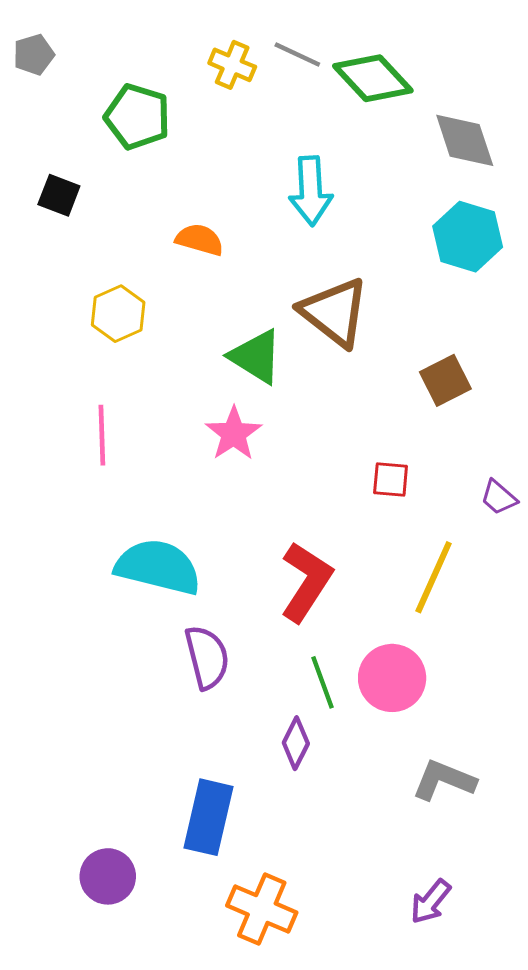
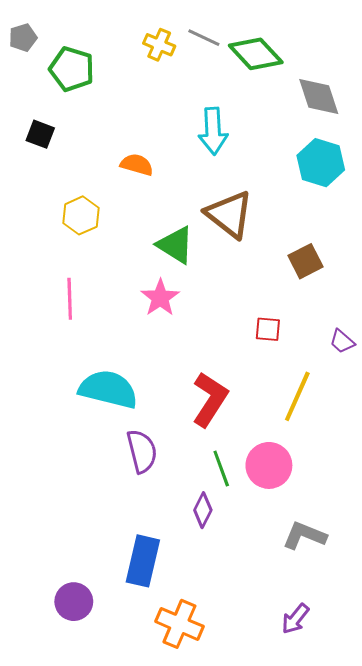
green pentagon: (137, 117) -> (72, 69), moved

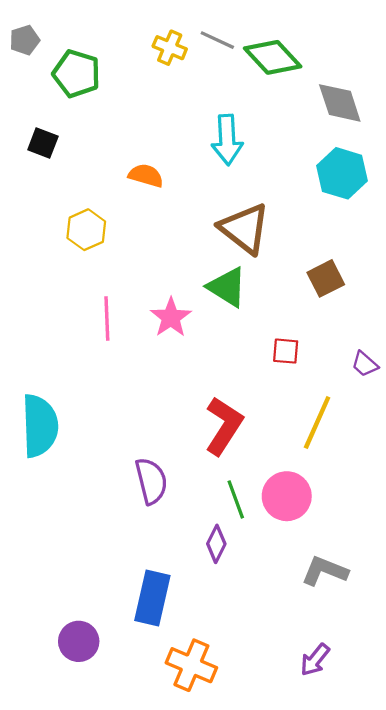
green triangle: (175, 245) -> (227, 287), moved
pink line: (70, 299) -> (107, 319), moved
cyan semicircle: (108, 389) -> (40, 426), moved, turned 74

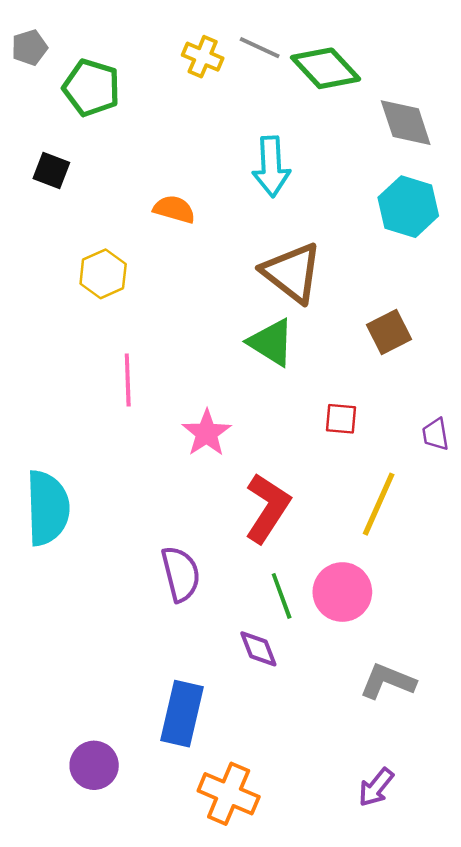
pink star: (171, 317) -> (207, 433), moved
purple trapezoid: (365, 364) -> (435, 434), turned 40
purple diamond: (216, 544) -> (258, 649), turned -48

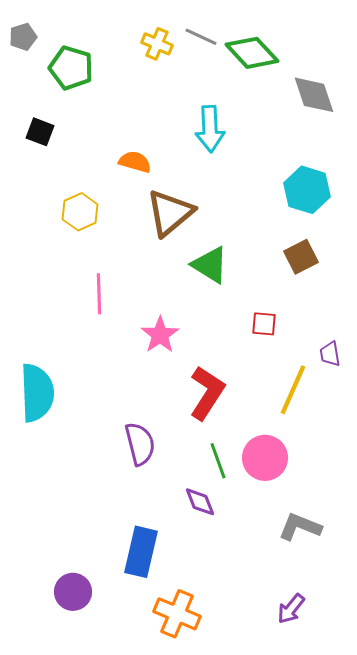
cyan hexagon: (408, 207) -> (307, 190), moved
brown triangle: (292, 273) -> (170, 213), moved, turned 42
purple trapezoid: (435, 434) -> (330, 354), moved

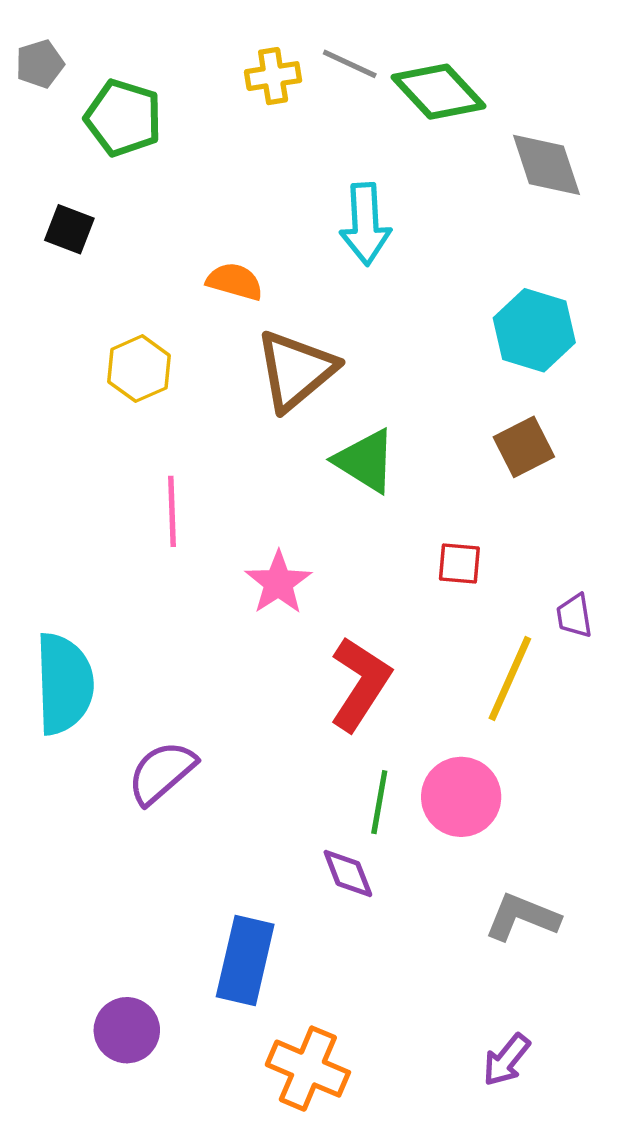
yellow cross: (157, 44) -> (273, 76), turned -32
purple semicircle: (140, 444) -> (162, 773), moved, turned -117
green line: (218, 461) -> (379, 802), turned 30

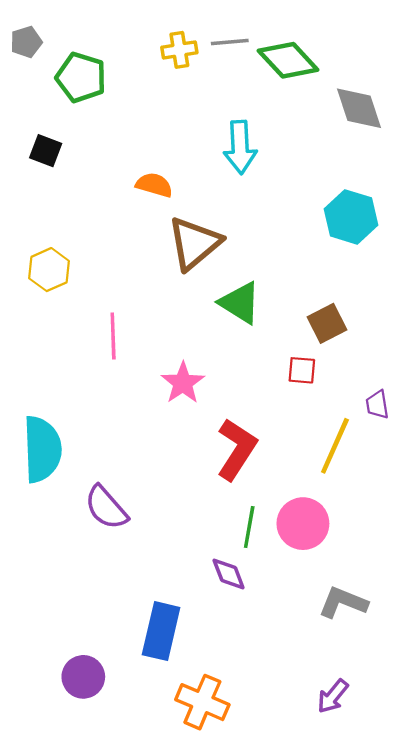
gray line: (350, 64) -> (230, 42), turned -30
yellow hexagon: (139, 369) -> (49, 270), moved
brown square: (524, 447) -> (327, 323), moved
purple semicircle: (162, 773) -> (106, 508), turned -90

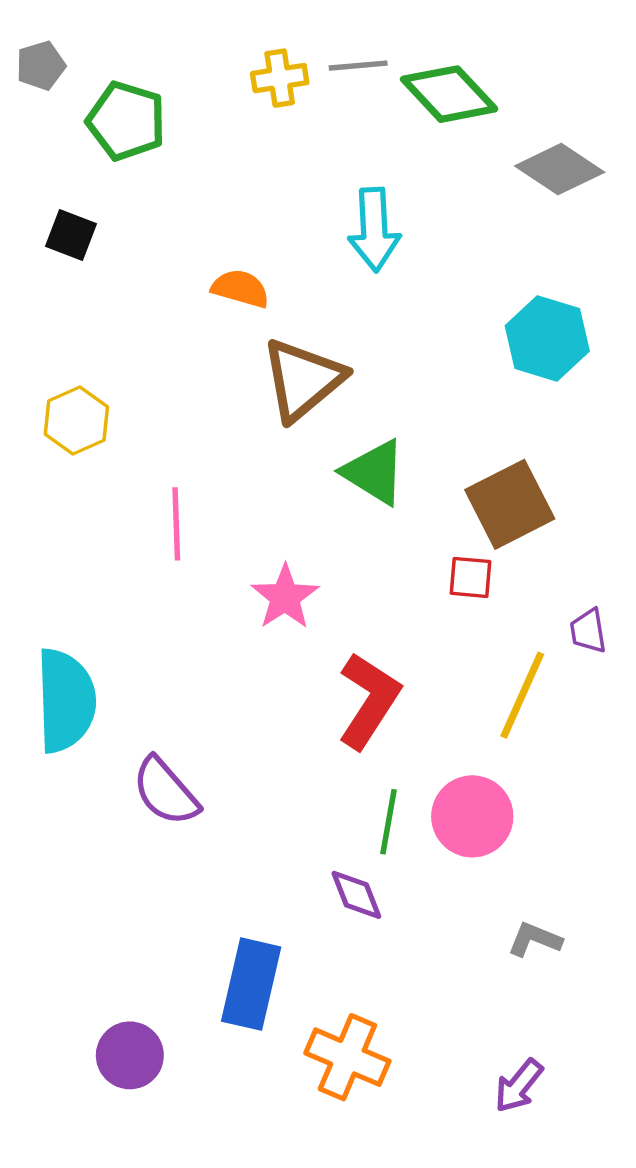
gray diamond: (359, 108) -> (560, 169), turned -38
brown square: (327, 323) -> (510, 504), size x1.4
gray L-shape: (343, 603) -> (535, 939), size x0.7
orange cross: (202, 702) -> (347, 1057), moved

